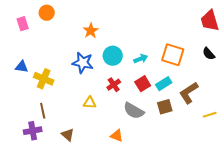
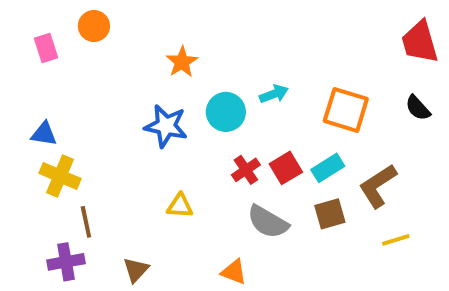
cyan arrow: (141, 59) -> (274, 94), moved
yellow cross: (44, 79) -> (60, 176), moved
red cross: (114, 85) -> (246, 170), moved
yellow line: (210, 115) -> (396, 240), moved
brown triangle: (68, 135) -> (136, 270), turned 32

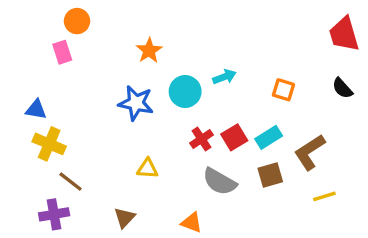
pink rectangle: (46, 48) -> (62, 52), moved
orange square: (346, 110) -> (283, 90), size x0.6
brown line: (86, 222) -> (70, 182), turned -40
brown triangle: (136, 270) -> (125, 218), moved

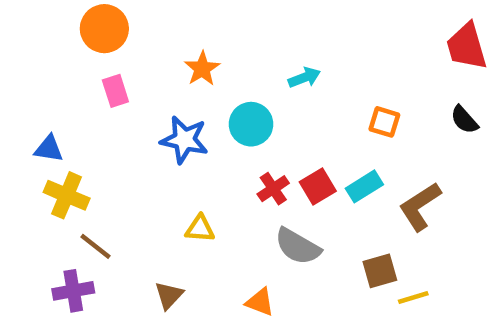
orange circle: (77, 21) -> (104, 29), size x1.4
pink rectangle: (62, 52) -> (115, 91), moved
cyan arrow: (224, 77) -> (304, 78), moved
brown square: (270, 175) -> (380, 271), moved
yellow line: (324, 196) -> (413, 298), moved

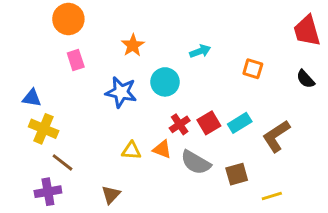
orange square: (384, 122) -> (253, 69), moved
brown square: (380, 271) -> (237, 174), moved
orange triangle: (260, 302) -> (162, 149), moved

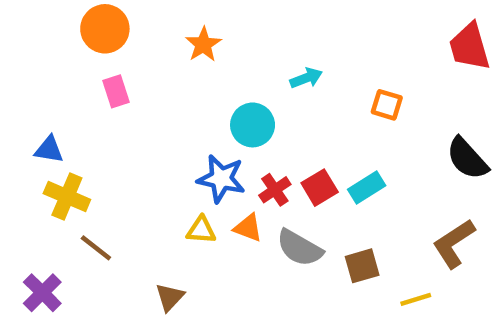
orange star: (133, 45) -> (203, 44), moved
black semicircle: (305, 79) -> (467, 158), moved, size x1.5
blue star: (121, 92) -> (221, 179), moved
brown L-shape: (276, 136) -> (454, 243), moved
purple cross: (48, 192) -> (42, 293), moved, turned -35

